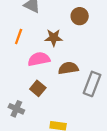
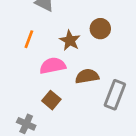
brown circle: (80, 16) -> (100, 29), moved
brown star: (54, 38) -> (70, 41), turned 30

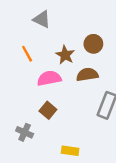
orange line: (29, 39) -> (27, 54), turned -49
brown semicircle: (87, 76) -> (87, 75), moved

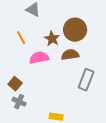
brown circle: (93, 44) -> (75, 30), size x1.5
brown square: (48, 110) -> (15, 84), moved

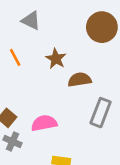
brown circle: (75, 30) -> (102, 27), moved
pink semicircle: (39, 58) -> (44, 123), moved

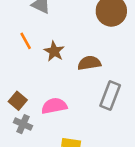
brown star: (56, 59) -> (54, 51), moved

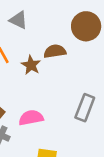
brown semicircle: (89, 63) -> (55, 51), moved

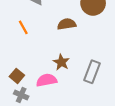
brown star: (31, 65) -> (61, 62), moved

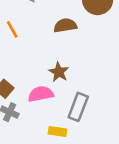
gray rectangle: (92, 72) -> (78, 107), moved

